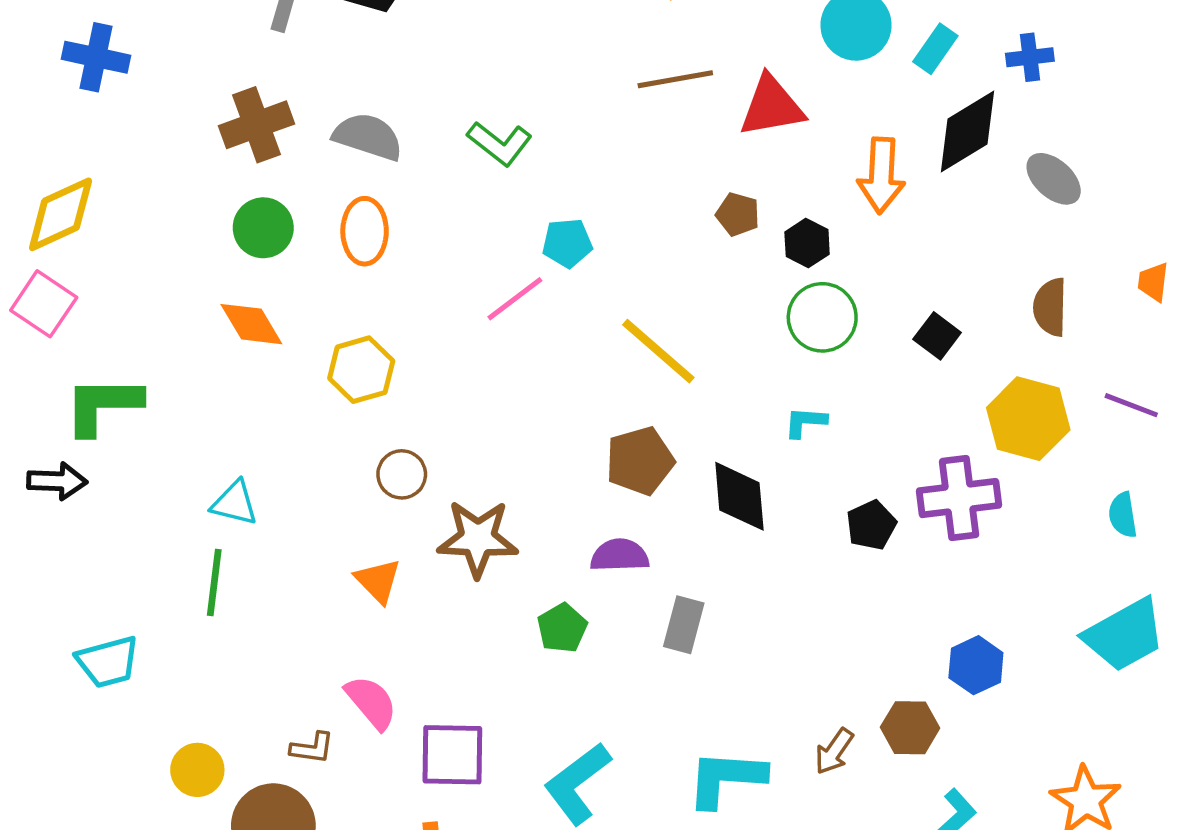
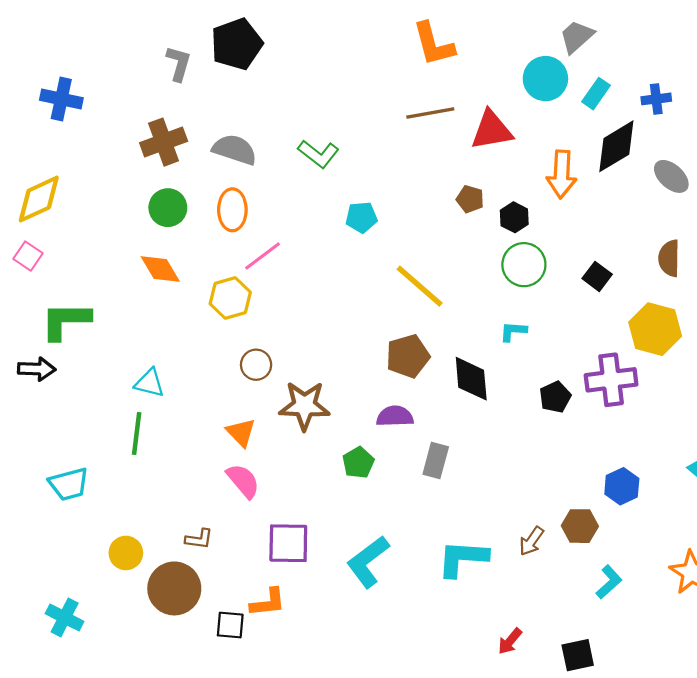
pink line: (515, 299) -> (263, 256), moved
pink square: (44, 304) -> (28, 256), size x0.7
pink semicircle: (371, 702) -> (243, 481), moved

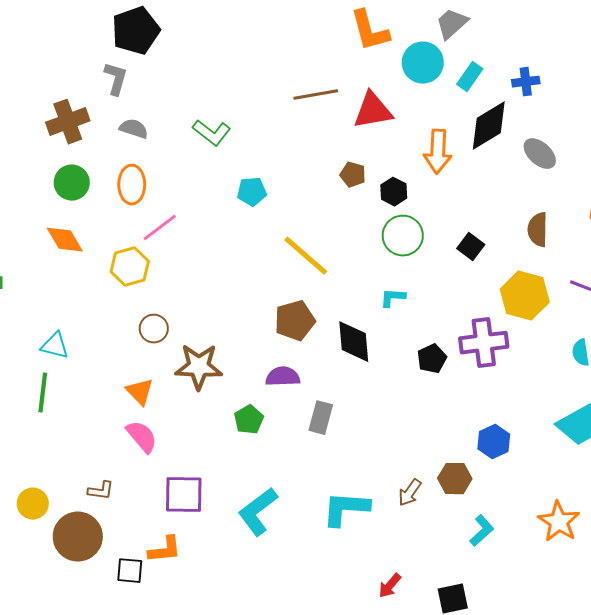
orange L-shape: (434, 44) -> (370, 31), moved
gray L-shape: (179, 63) -> (116, 79), moved
gray semicircle: (235, 150) -> (134, 129), size x0.7

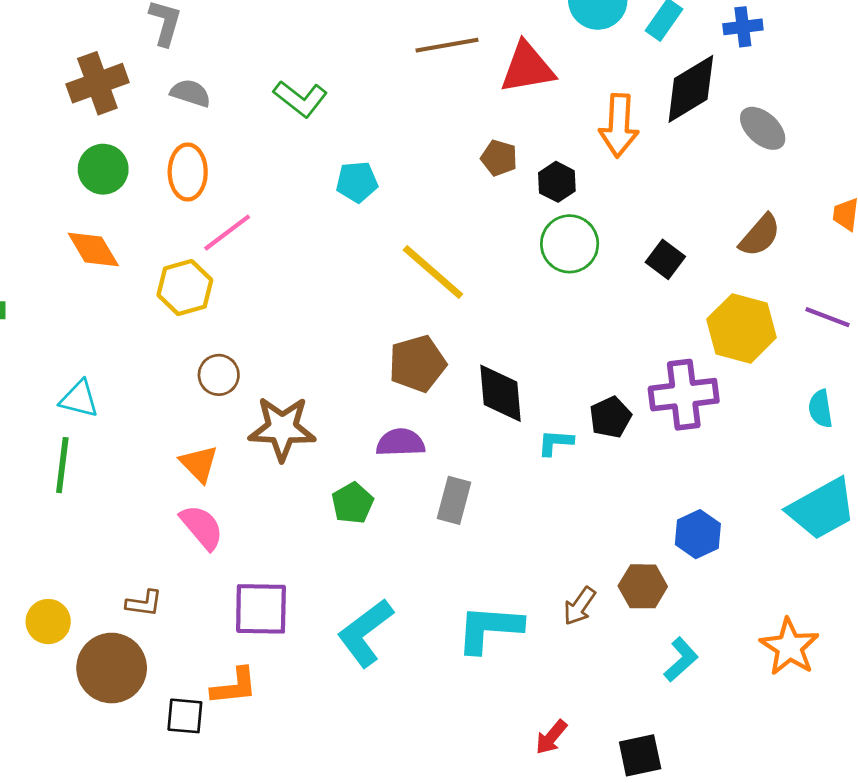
brown semicircle: (538, 230) -> (760, 235), turned -140
cyan L-shape: (393, 298) -> (555, 443), moved

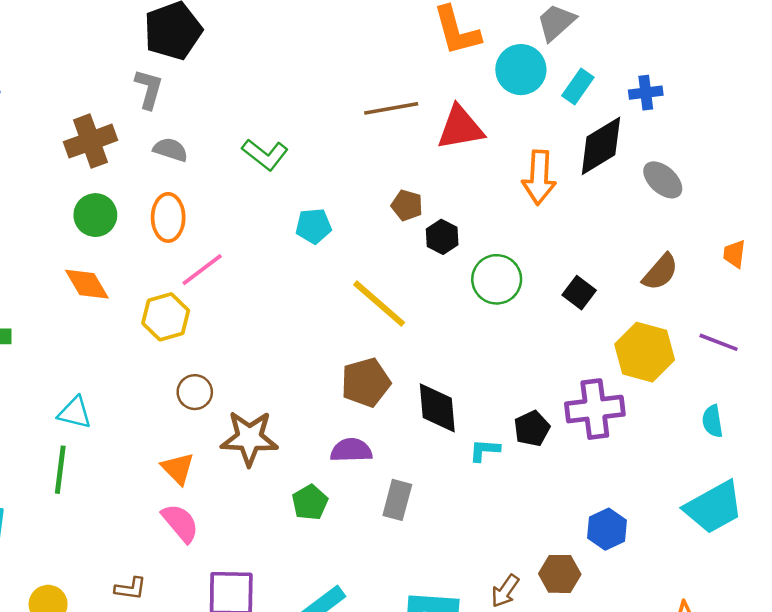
brown pentagon: (499, 158) -> (407, 205), moved
black hexagon: (557, 182) -> (442, 237), moved

